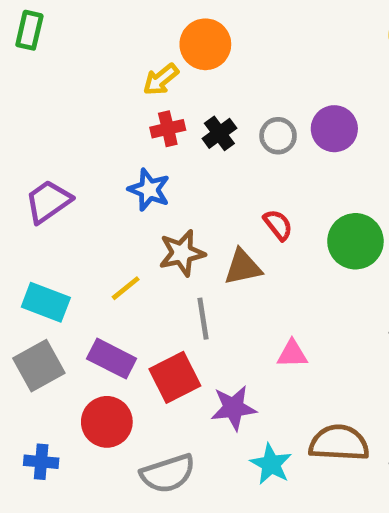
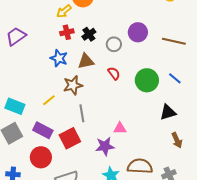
gray circle: (278, 136) -> (114, 44), moved
purple trapezoid: (48, 201) -> (16, 36), moved
brown triangle: (243, 267) -> (86, 61), moved
purple star: (233, 408) -> (105, 146), moved

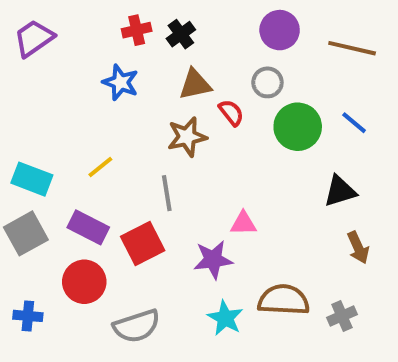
gray circle: (114, 44) -> (267, 82), moved
brown triangle: (86, 61) -> (195, 84), moved
brown star: (73, 85) -> (187, 137), moved

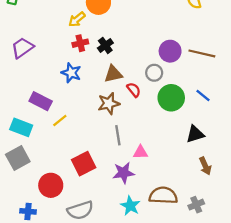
purple circle: (280, 30) -> (170, 51), moved
gray line: (167, 193) -> (118, 135), moved
purple rectangle: (88, 227) -> (41, 101), moved
blue cross: (28, 316) -> (28, 211), moved

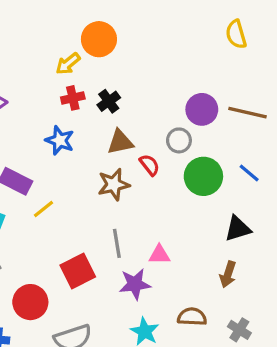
gray line: (118, 135) -> (117, 243), moved
brown arrow: (205, 166) -> (228, 274), moved, turned 42
brown semicircle: (163, 196) -> (192, 317), size x0.7
gray cross: (196, 205) -> (239, 330), turned -35

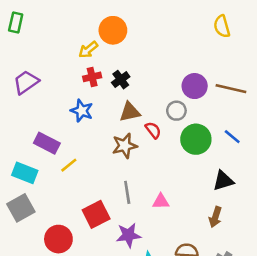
purple star: (135, 284) -> (128, 235), moved

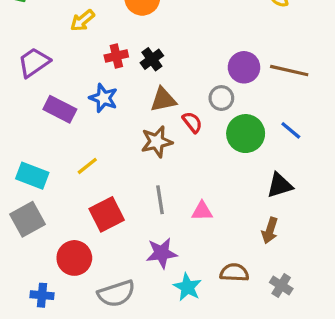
yellow arrow: (88, 50) -> (82, 20), moved
purple rectangle: (47, 143) -> (60, 109), moved
red square: (96, 214) -> (107, 214), moved

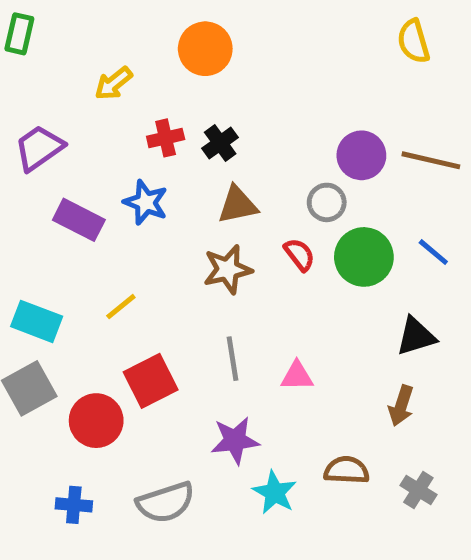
red semicircle: (192, 122) -> (299, 254), moved
red circle: (74, 258) -> (96, 421), moved
blue cross: (42, 295) -> (74, 505), moved

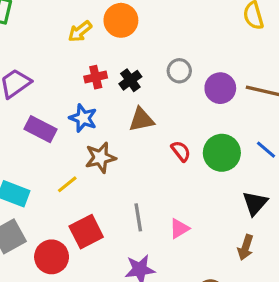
yellow arrow: (114, 83) -> (80, 31), moved
gray circle: (327, 202) -> (179, 71), moved
brown star: (228, 269) -> (100, 158), moved
black triangle: (416, 336) -> (255, 203), turned -32
pink triangle: (297, 376) -> (179, 228), turned -30

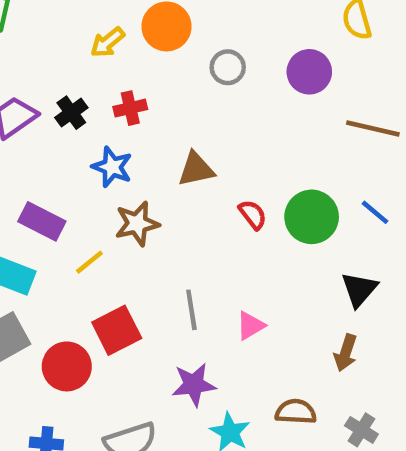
gray circle: (179, 71) -> (228, 67), moved
black cross: (130, 80) -> (71, 113), moved
purple circle: (220, 88) -> (309, 72), moved
purple rectangle: (40, 129) -> (42, 221), moved

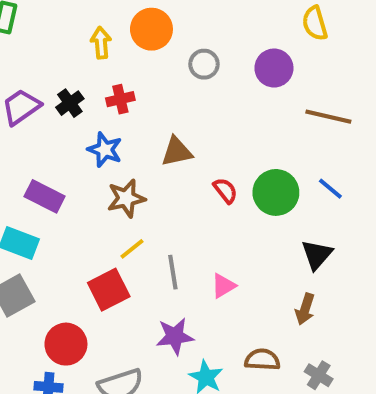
yellow arrow: (108, 42) -> (101, 43), turned 124
yellow line: (89, 262) -> (132, 249), moved
red circle: (67, 366) -> (66, 344), moved

